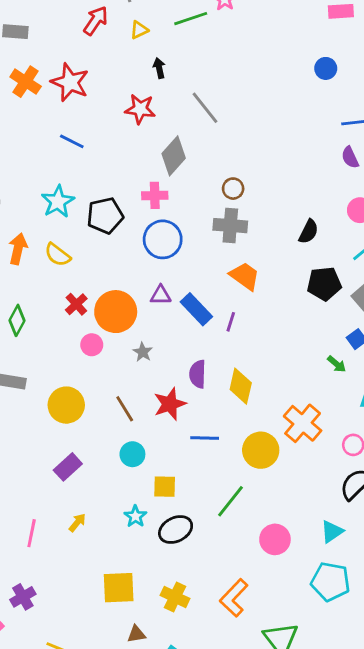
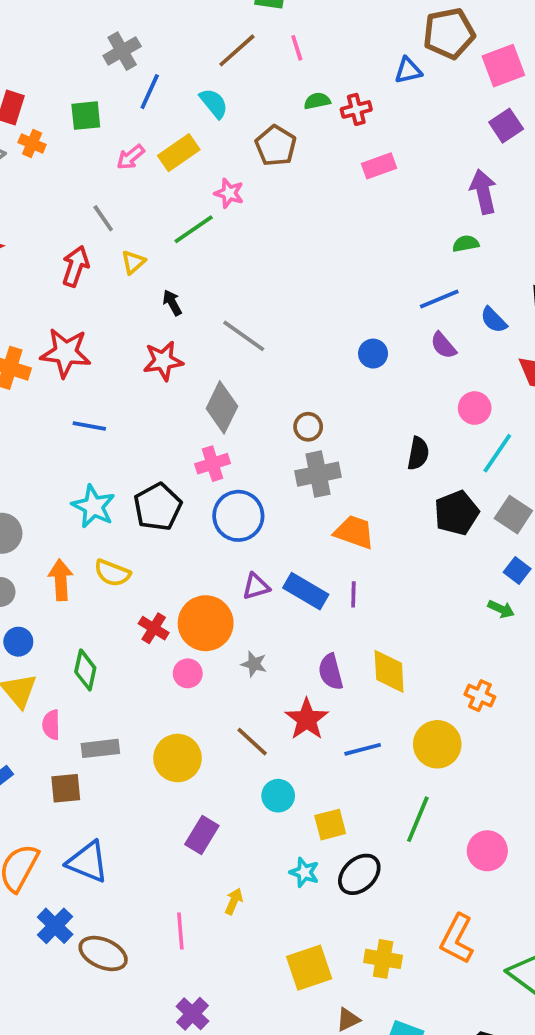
blue circle: (326, 68) -> (373, 354), moved
orange cross: (303, 423) -> (480, 696), size x0.6

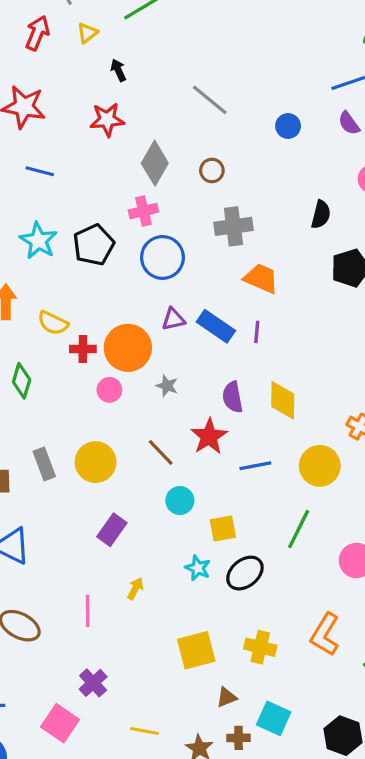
gray line: (244, 336) -> (210, 100), moved
brown circle: (308, 427) -> (212, 170), moved
yellow semicircle: (112, 573) -> (53, 323), moved
red cross: (154, 628) -> (83, 349), turned -35
gray rectangle: (100, 748) -> (44, 464), moved, turned 72

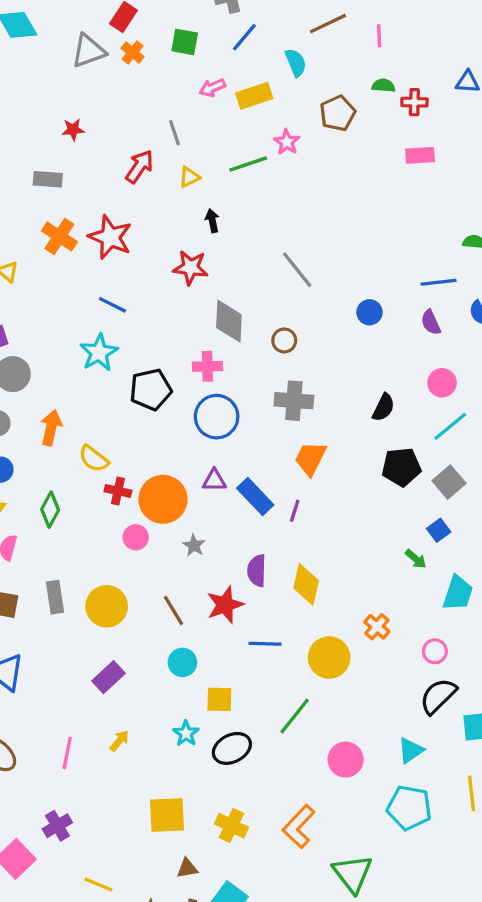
gray diamond: (155, 163) -> (229, 321), turned -39
cyan star: (38, 241) -> (99, 353), moved
orange trapezoid: (261, 278) -> (310, 458), turned -99

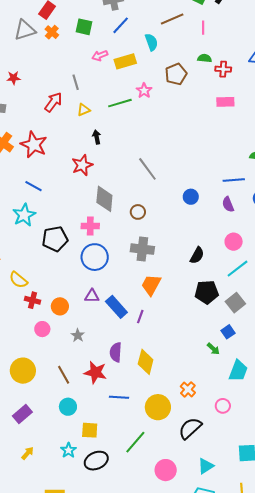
red star: (191, 268) -> (82, 165), turned -30
orange circle: (163, 499) -> (60, 306), size x0.6
red star: (225, 605) -> (95, 372), turned 30
black semicircle: (438, 696) -> (190, 428), moved

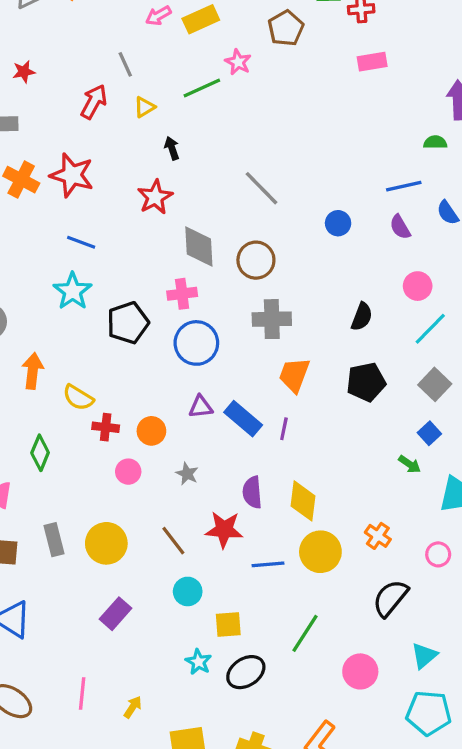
brown circle: (138, 212) -> (256, 260), size x1.5
black pentagon: (207, 292) -> (366, 382), moved
yellow circle: (158, 407) -> (320, 552), moved
yellow arrow: (28, 453) -> (133, 707), moved

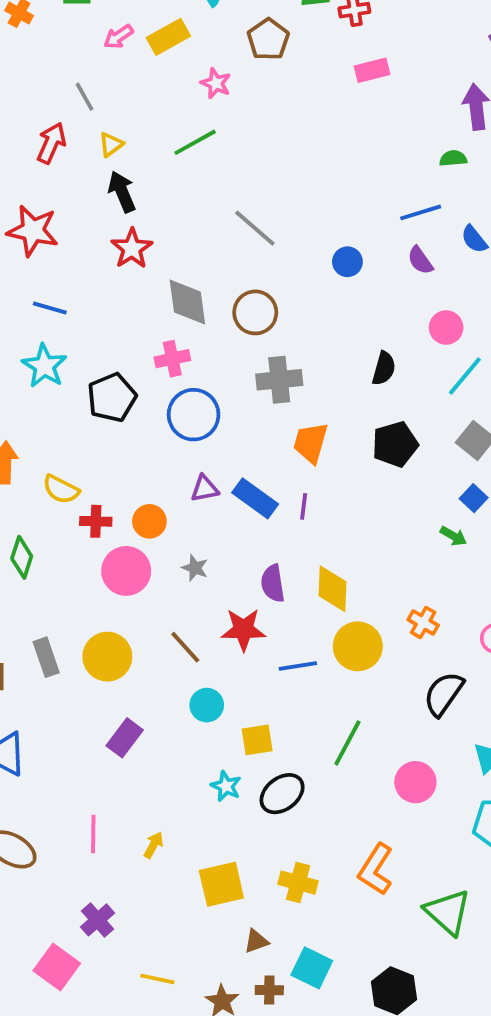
green line: (202, 88) -> (195, 142), moved
black arrow: (172, 148) -> (122, 192), moved, size x1.5
pink circle: (128, 472) -> (126, 571), size x1.6

